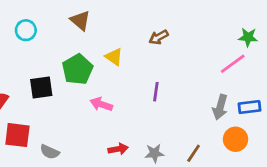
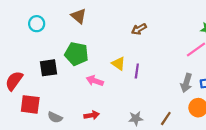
yellow triangle: (114, 57) -> (118, 64), moved
green pentagon: (78, 69) -> (76, 54), turned -30
red arrow: (118, 149) -> (92, 115), moved

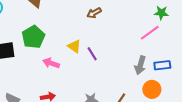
green pentagon: (76, 54) -> (33, 37), turned 30
purple line: (137, 71) -> (92, 54), turned -40

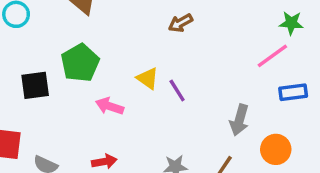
gray arrow: (140, 65) -> (239, 120), moved
blue rectangle: (162, 65) -> (293, 92), moved

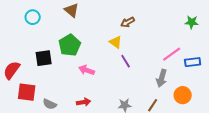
pink line: (272, 56) -> (172, 54), moved
yellow triangle: (148, 78) -> (116, 42), moved

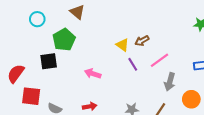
brown arrow: (128, 22) -> (142, 41), moved
green pentagon: (70, 45) -> (64, 40), moved
pink line: (172, 54) -> (159, 60), moved

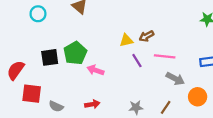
green pentagon: (64, 40) -> (75, 53), moved
yellow triangle: (123, 45) -> (126, 40), turned -48
pink line: (159, 60) -> (165, 56), turned 42
gray arrow: (170, 82) -> (175, 79), turned -78

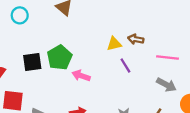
brown arrow: (146, 36) -> (136, 39), turned 40
pink line: (165, 56) -> (168, 57), moved

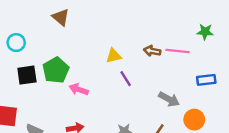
cyan circle: (20, 15) -> (16, 43), moved
brown arrow: (136, 39) -> (152, 51), moved
pink line: (168, 57) -> (177, 51), moved

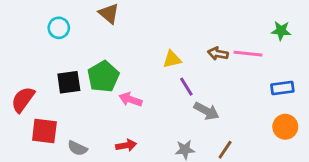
cyan circle: (16, 43) -> (59, 28), moved
gray arrow: (169, 99) -> (206, 111), moved
orange circle: (194, 120) -> (285, 127), moved

